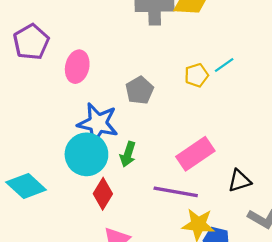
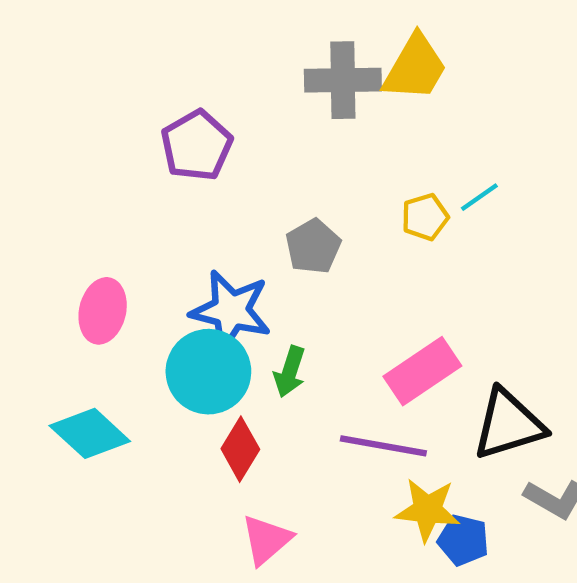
purple pentagon: (31, 42) -> (197, 146), moved
pink ellipse: (77, 67) -> (103, 311), moved
black triangle: (239, 181) -> (508, 424), size x1.6

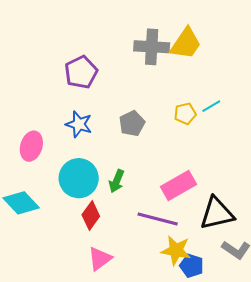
blue star: (231, 311) -> (79, 124), moved, size x0.7

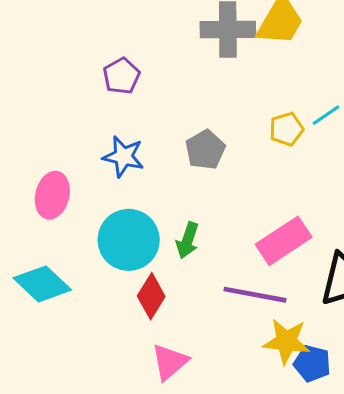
purple pentagon: (81, 72) -> (121, 76), size x0.7

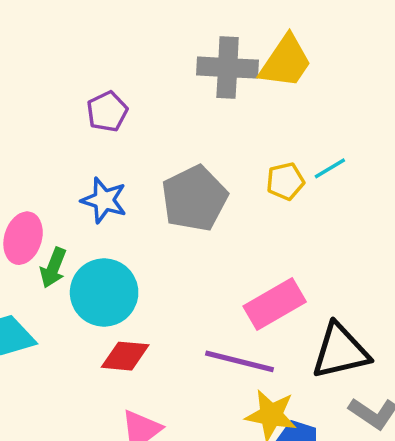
gray pentagon: (205, 150) -> (194, 198), size x1.5
green arrow: (188, 240) -> (53, 268), moved
red diamond: (151, 296) -> (125, 356), turned 60

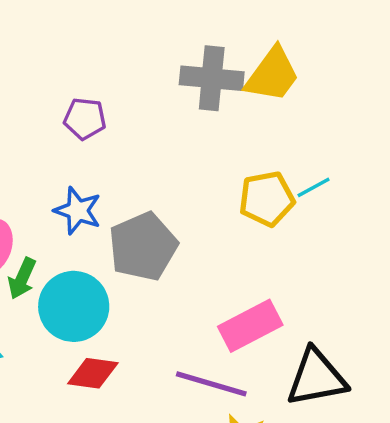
purple pentagon: (107, 112) -> (85, 119), turned 30
yellow pentagon: (285, 181) -> (267, 199), size x1.4
gray pentagon: (194, 198) -> (143, 247), moved

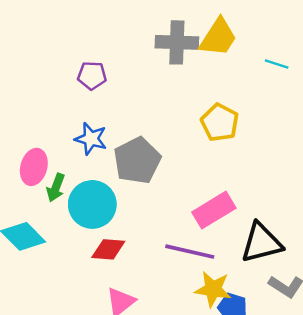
cyan line: (314, 187) -> (277, 64), moved, turned 50
yellow pentagon: (267, 199) -> (220, 123), turned -30

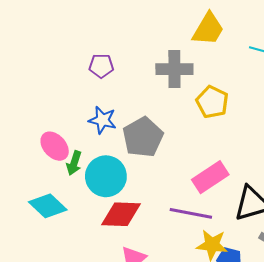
gray cross: (177, 42) -> (174, 69), moved
pink ellipse: (34, 167) -> (55, 146), turned -56
red diamond: (108, 249) -> (121, 214), size x1.4

